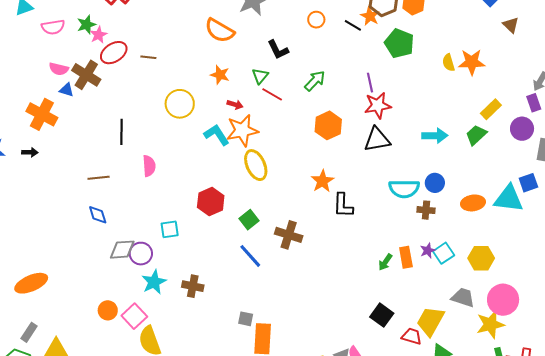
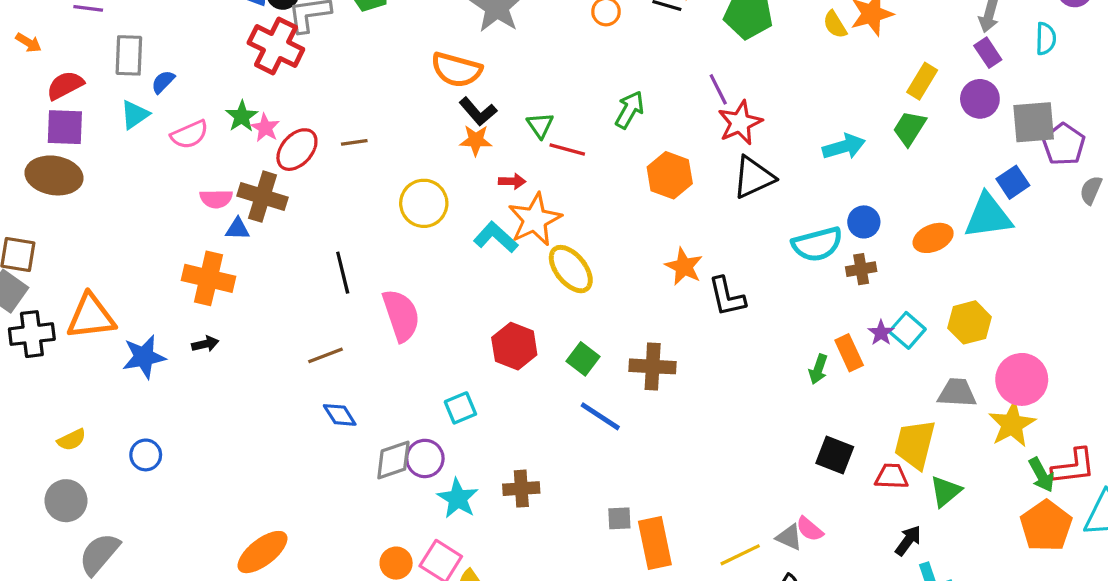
black L-shape: (278, 50) -> (478, 112), moved
pink semicircle: (149, 166) -> (401, 315), size x1.5

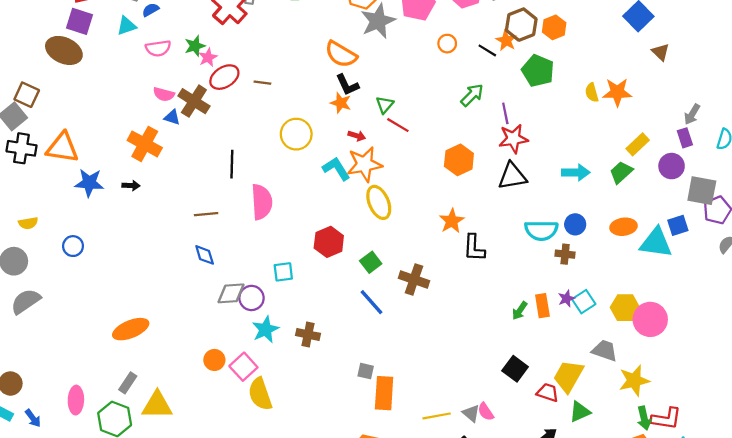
green arrow: (630, 110) -> (472, 95), moved
orange ellipse: (933, 238) -> (624, 227), moved
pink circle: (1022, 379) -> (650, 319), moved

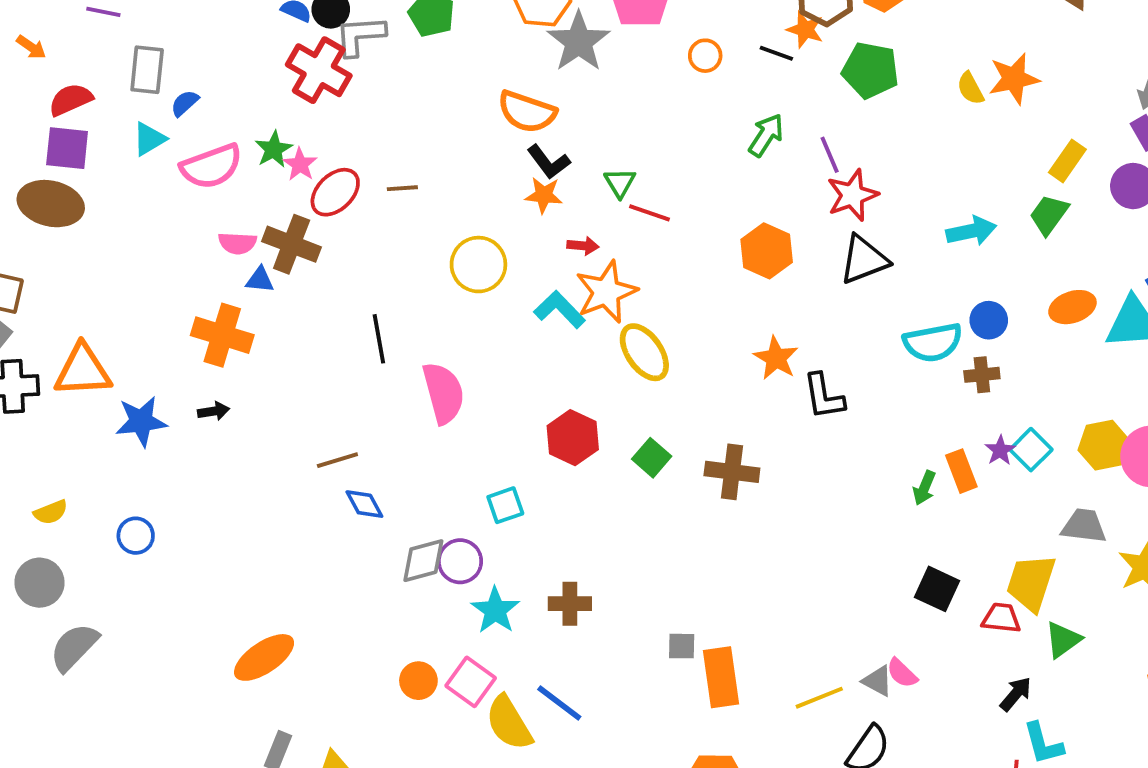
pink semicircle: (158, 48) -> (211, 166), size x1.4
brown line: (206, 214) -> (337, 460), moved
blue line: (371, 302) -> (559, 703), moved

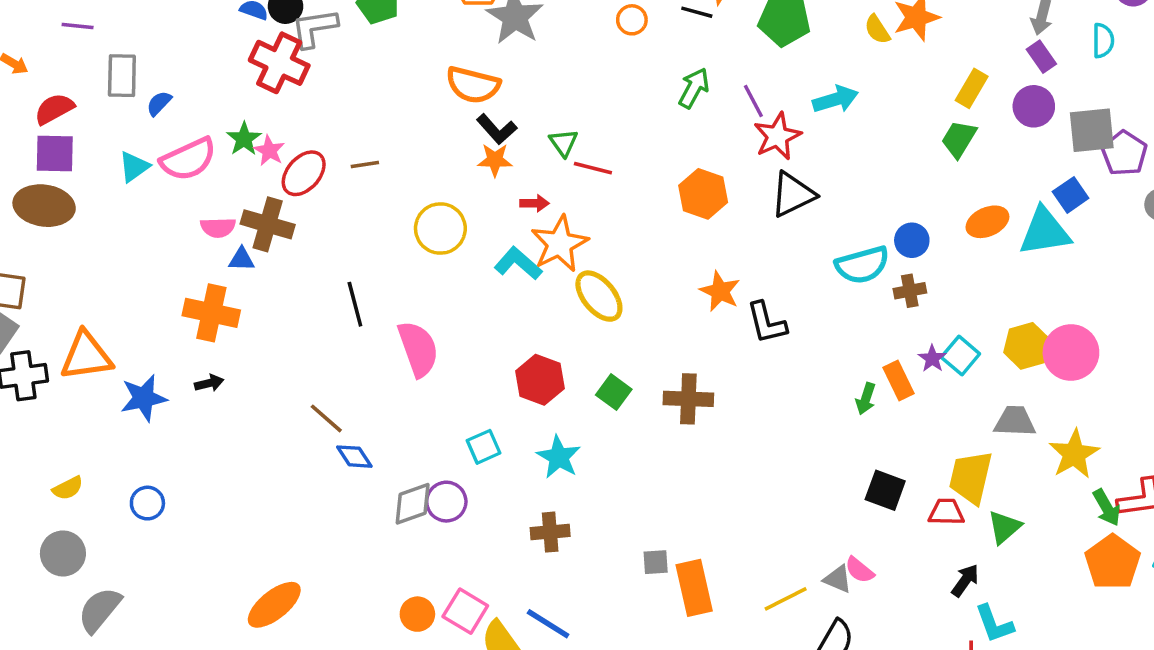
cyan triangle: (149, 139) -> (134, 167), moved
cyan arrow: (971, 231) -> (836, 99), moved
brown line: (337, 460) -> (326, 418), turned 63
cyan star: (495, 610) -> (559, 457), moved

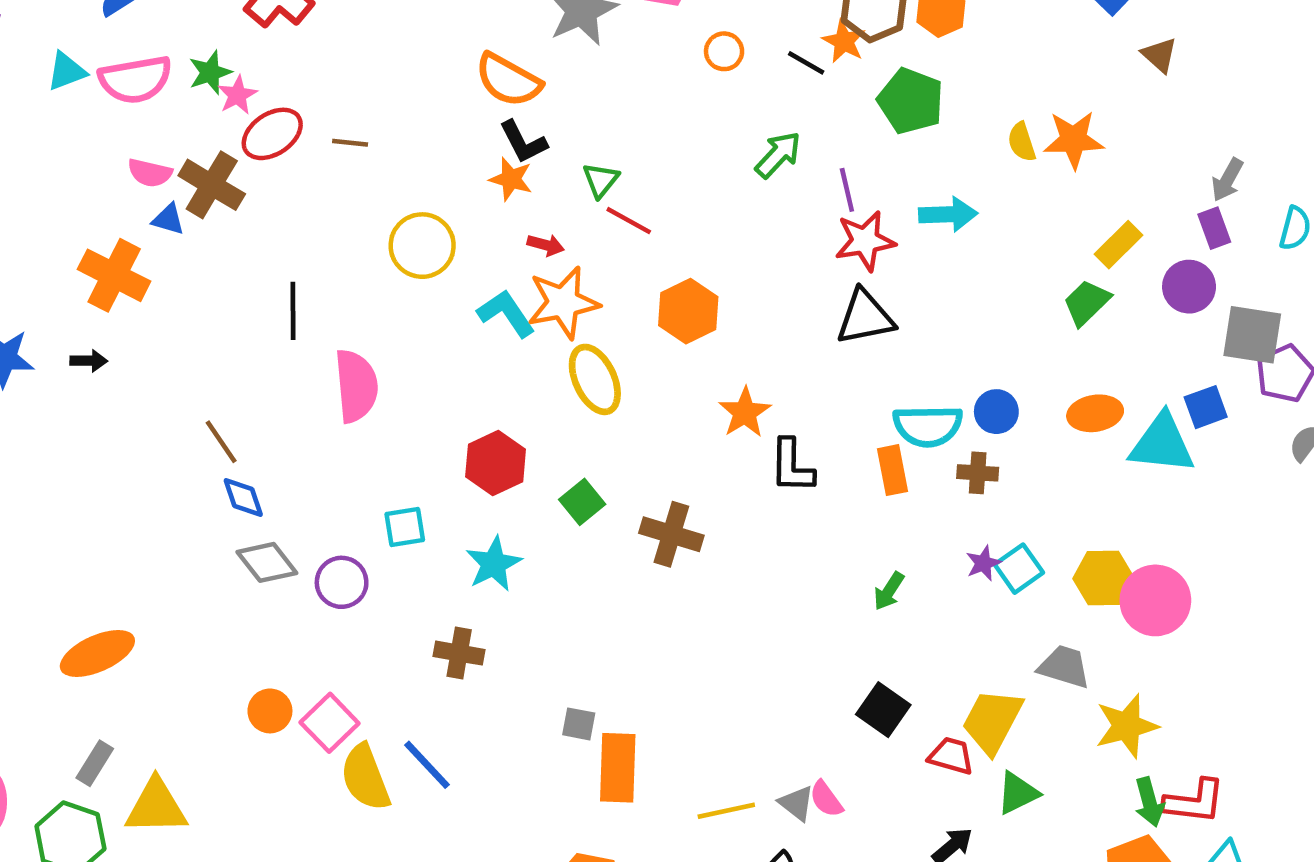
orange hexagon: (703, 194) -> (688, 311), moved
orange rectangle: (898, 381) -> (893, 470), moved
gray diamond: (413, 504) -> (267, 562), moved, turned 57

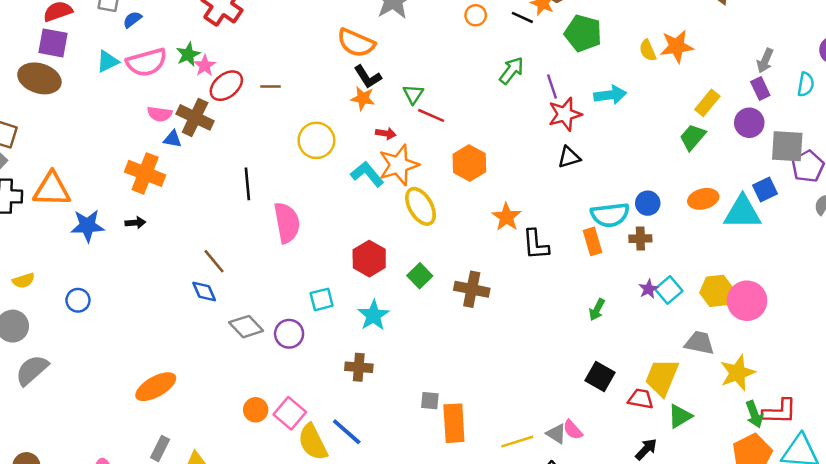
black triangle: (865, 317) -> (569, 157), size x0.7
blue diamond: (243, 498) -> (204, 292), moved

